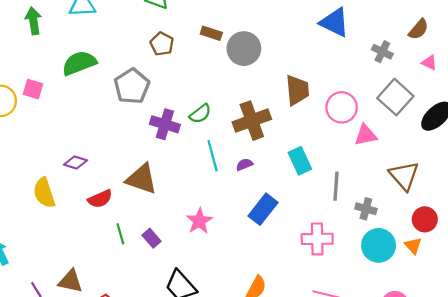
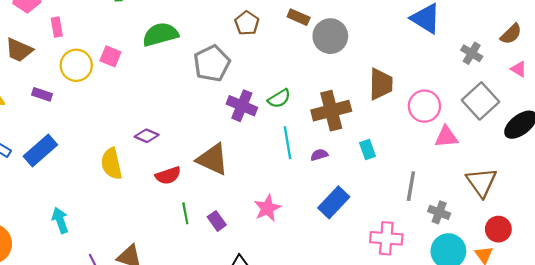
cyan rectangle: (300, 161) -> (367, 149), moved, size x0.7

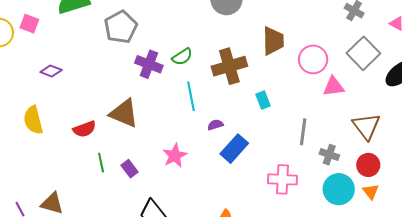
purple diamond: (147, 136) -> (51, 71), moved
purple semicircle: (319, 155) -> (215, 125), moved
red circle: (498, 229) -> (368, 165), moved

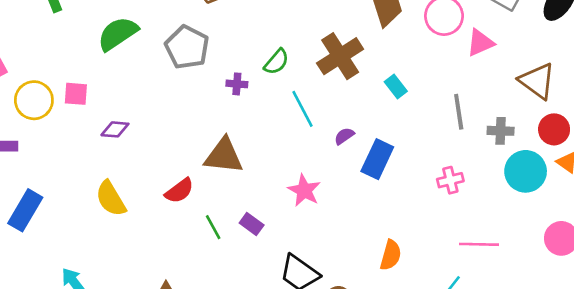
pink square: (29, 24) -> (76, 94), moved
purple cross: (149, 64) -> (237, 84), size x0.6
pink cross: (282, 179) -> (450, 180), size x0.7

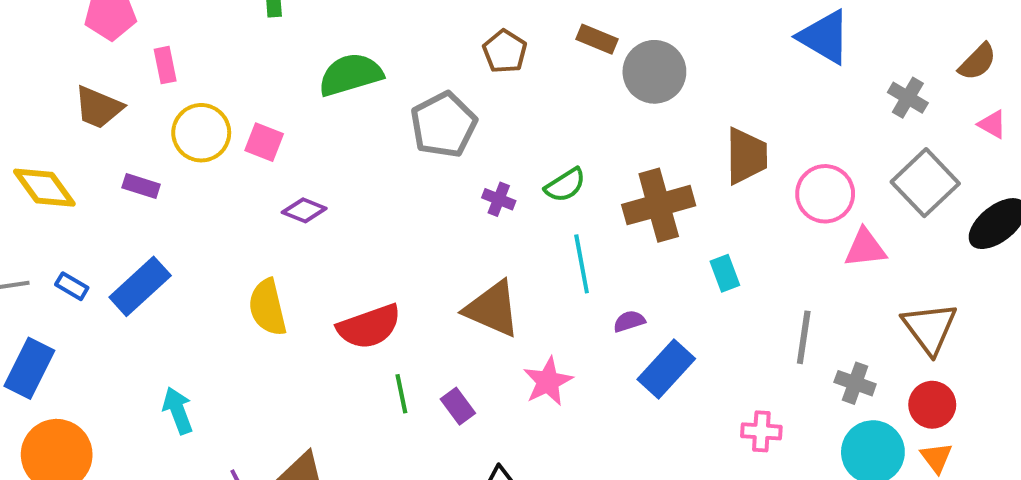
brown triangle: (224, 156) -> (492, 309), moved
red semicircle: (179, 191) -> (369, 327), size x1.4

